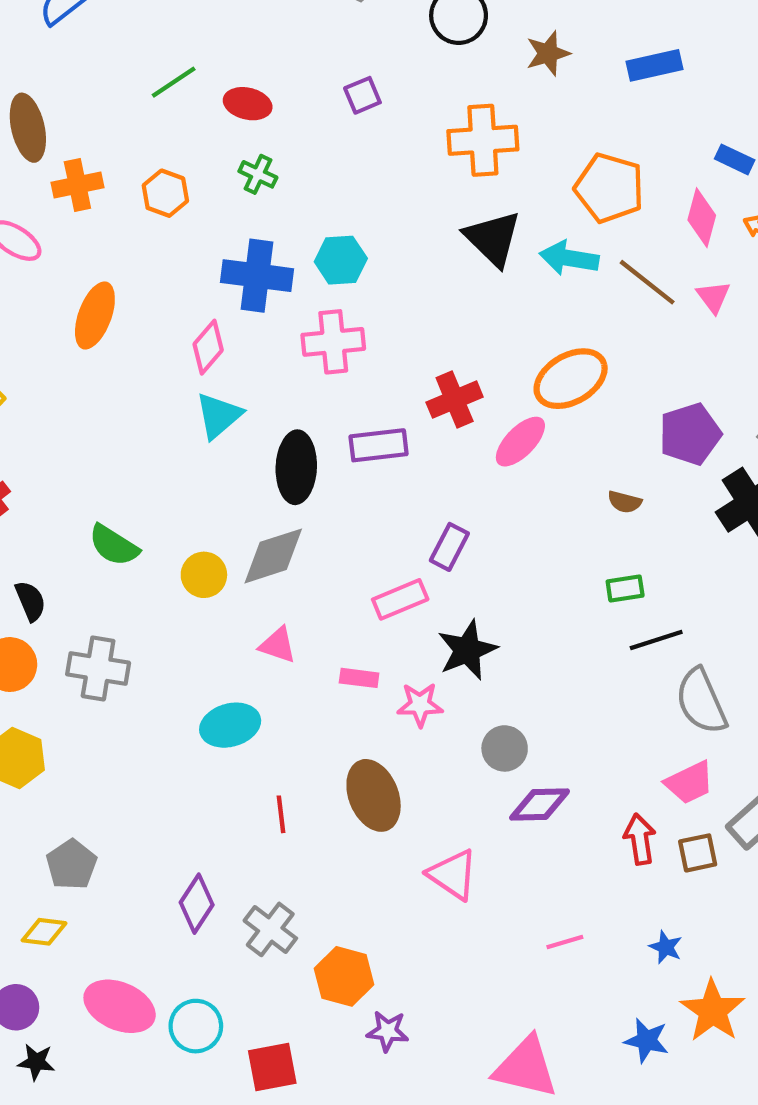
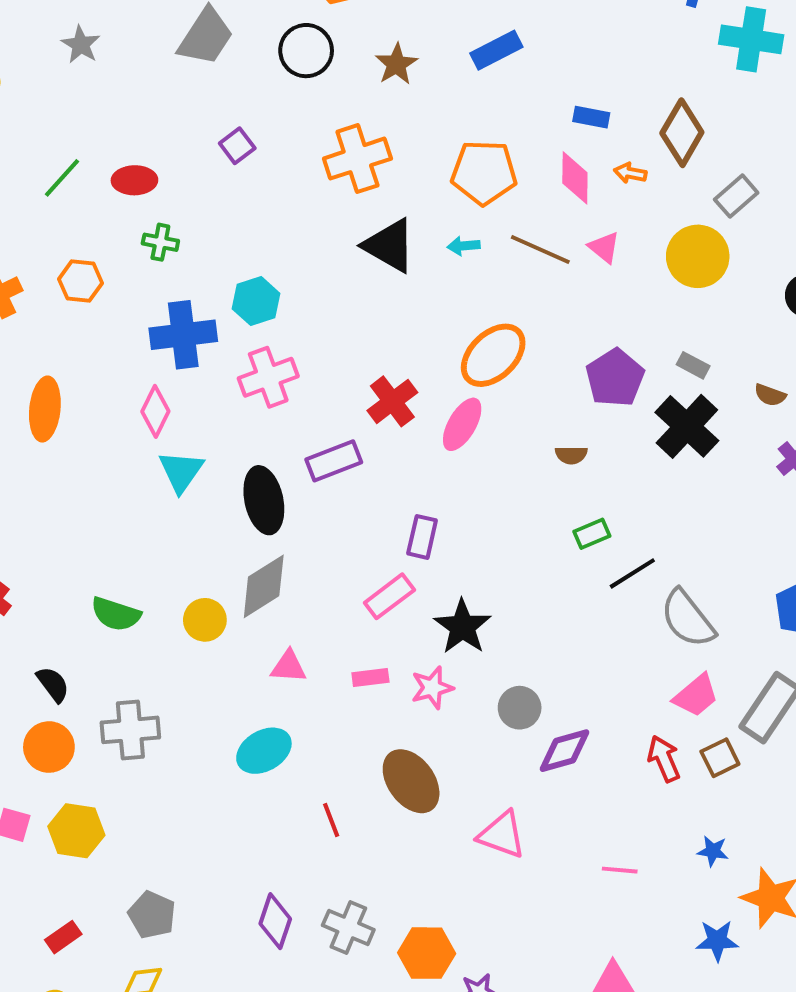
cyan arrow: (569, 258) -> (464, 246), size x0.6
pink line: (565, 942) -> (620, 870), turned 36

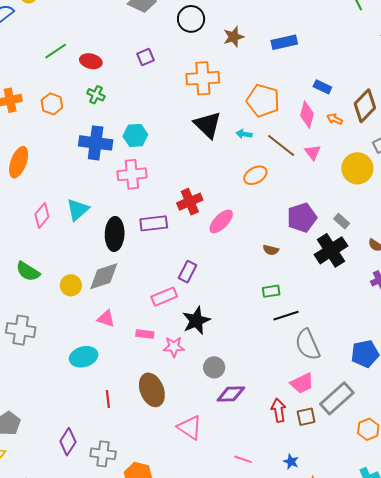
orange ellipse: (493, 355) -> (255, 175), moved, size x0.7
pink diamond: (155, 411) -> (42, 215), moved
gray cross: (348, 928) -> (103, 454), turned -30

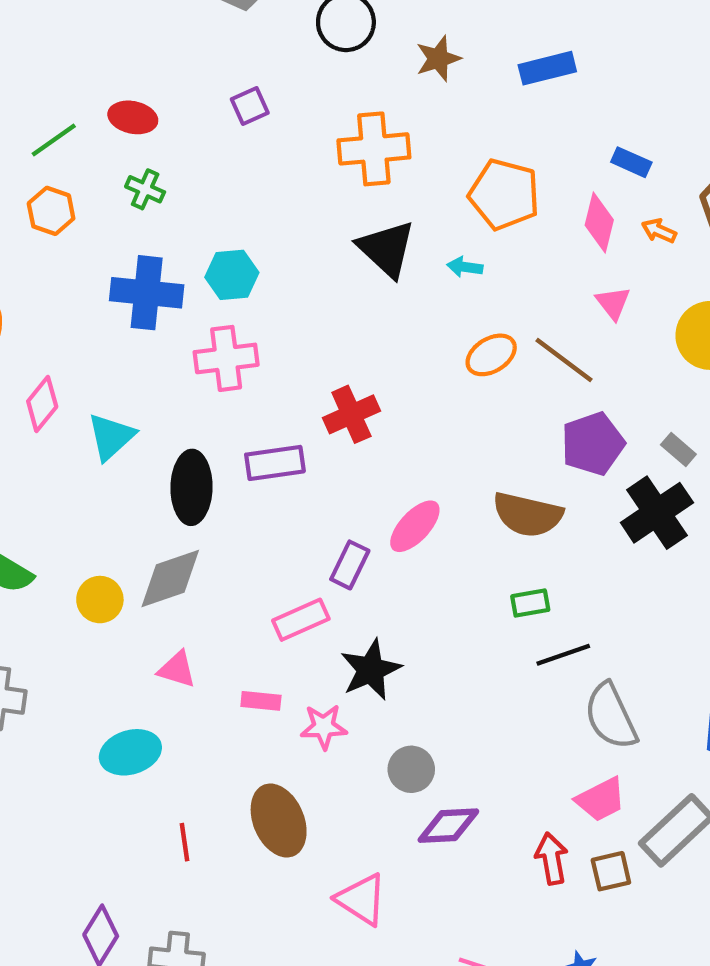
green line: (56, 51) -> (54, 140), moved
brown line: (281, 145) -> (564, 360), moved
pink diamond: (42, 215) -> (42, 404), moved
pink ellipse: (221, 221) -> (415, 526), moved
brown semicircle: (271, 250) -> (528, 515), size x2.0

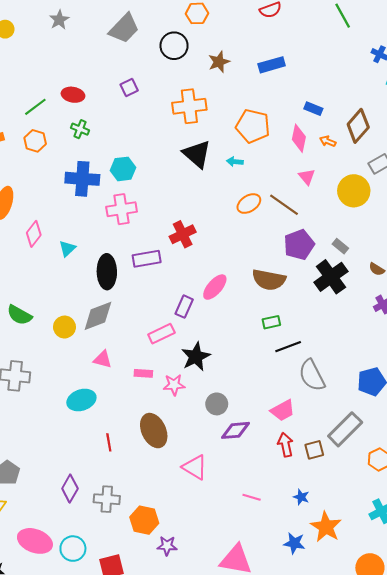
cyan triangle: (111, 437) -> (67, 249), size x0.7
pink trapezoid: (601, 799) -> (283, 410), moved

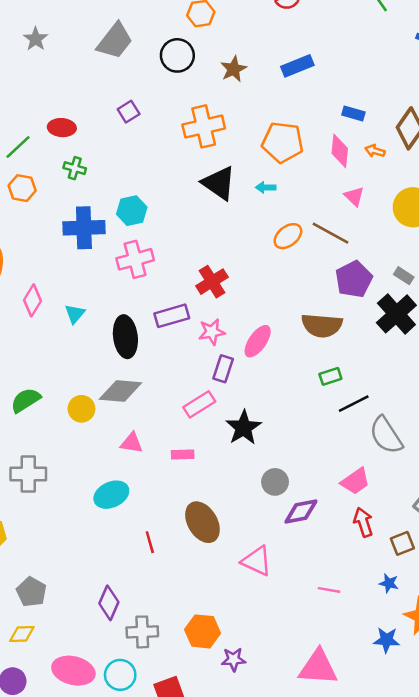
green semicircle: (19, 315) -> (26, 400), turned 125
gray diamond: (98, 316) -> (120, 391), turned 32
pink star: (174, 385) -> (212, 332), moved
brown square: (314, 450) -> (402, 543), moved
gray cross: (107, 499) -> (142, 632), moved

